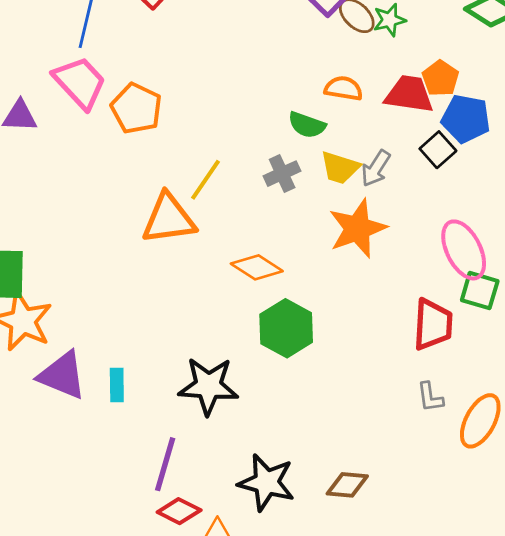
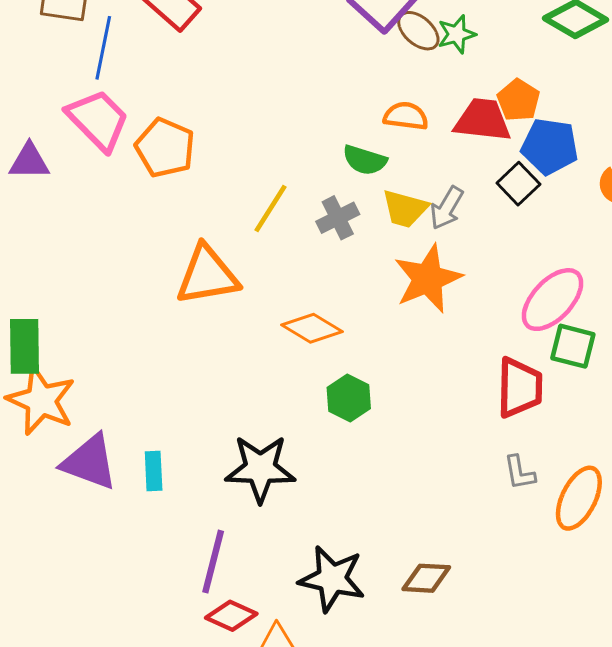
yellow line: (206, 180) -> (271, 209), moved
pink ellipse: (464, 250) -> (553, 300), turned 72
green hexagon: (286, 328) -> (349, 398), size x0.7

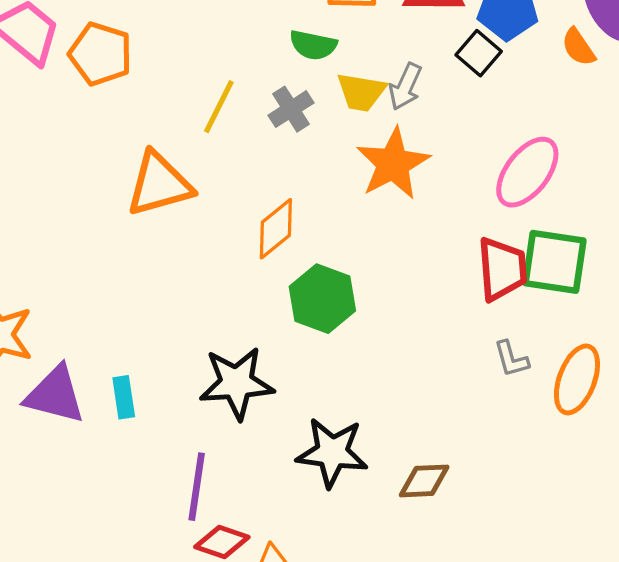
orange diamond: (312, 328) -> (276, 229), turned -64
green square: (573, 346) -> (554, 262), moved, size x1.4
green hexagon: (349, 398) -> (322, 299), size x1.4
black star: (332, 579) -> (332, 452), moved

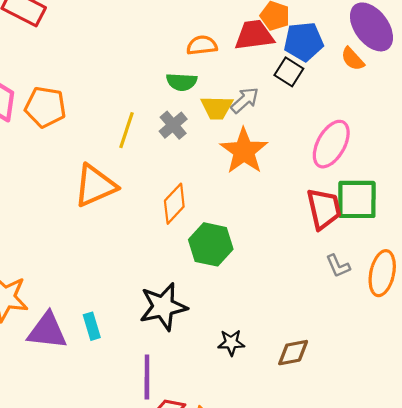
gray arrow: (405, 87) -> (245, 100), turned -148
black star: (332, 452) -> (231, 343), size x0.6

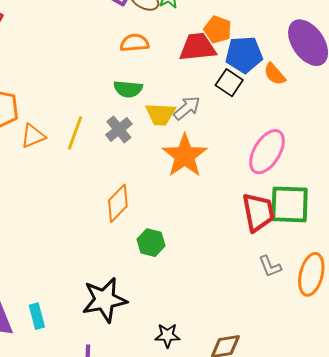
orange semicircle: (202, 45) -> (135, 43), moved
orange semicircle: (353, 59) -> (275, 74), moved
orange triangle: (95, 186) -> (33, 136), moved, size x0.6
green hexagon: (211, 244) -> (151, 243), size x0.7

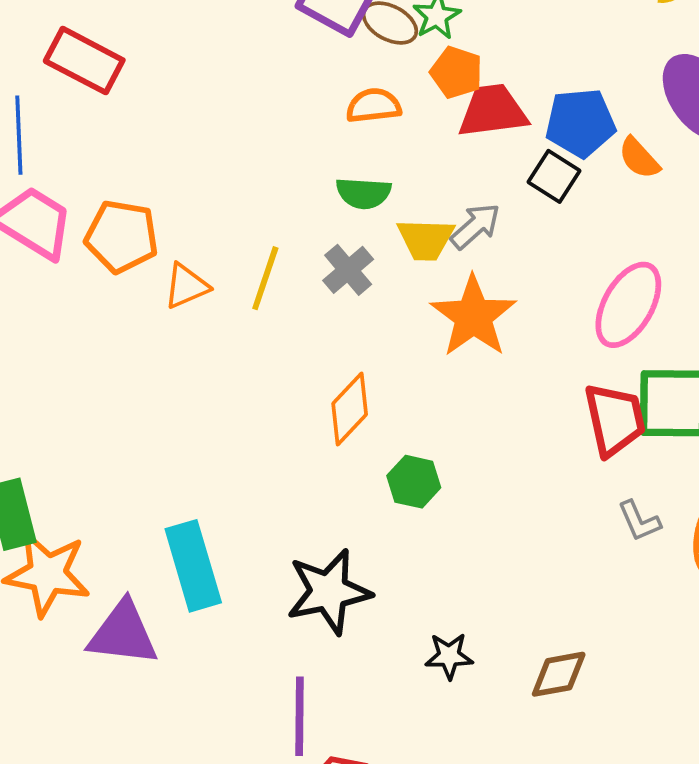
orange pentagon: (218, 30) -> (456, 72), moved
cyan rectangle: (37, 316) -> (193, 566), moved, size x1.8

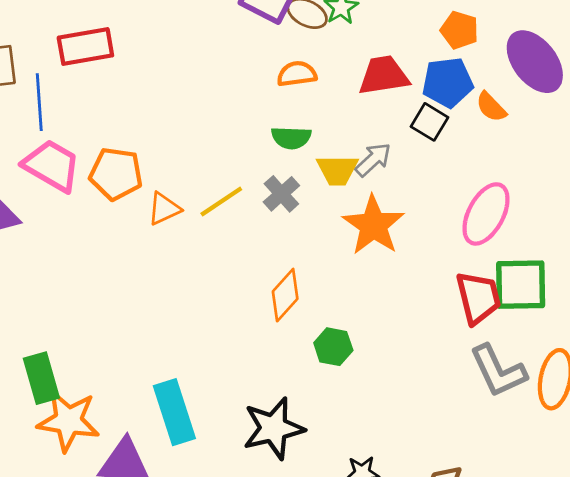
red rectangle: (84, 61) -> (85, 47), turned -36
orange pentagon: (456, 72) -> (459, 30), moved
yellow line: (265, 278) -> (221, 201), turned 39
gray L-shape: (639, 521) -> (498, 371), size x1.8

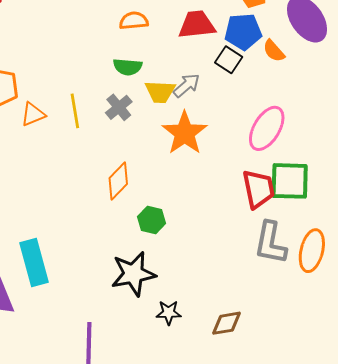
yellow line: (221, 201) -> (75, 111), turned -68
gray L-shape: (498, 371) -> (270, 243), turned 33
black star: (274, 428) -> (133, 274), moved

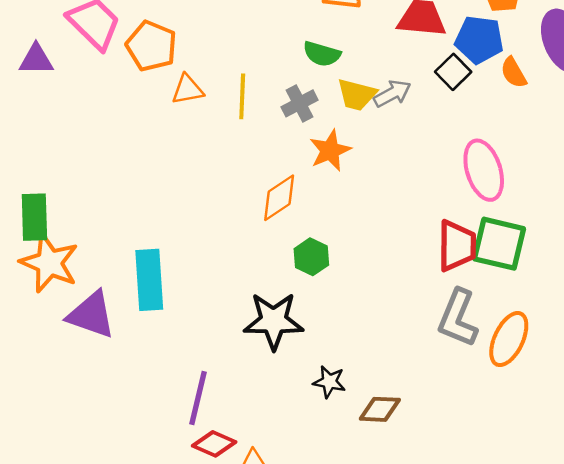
pink ellipse: (267, 128) -> (484, 170), turned -60
orange star: (185, 133) -> (330, 150), moved, size x0.7
black star: (169, 313) -> (329, 382), moved

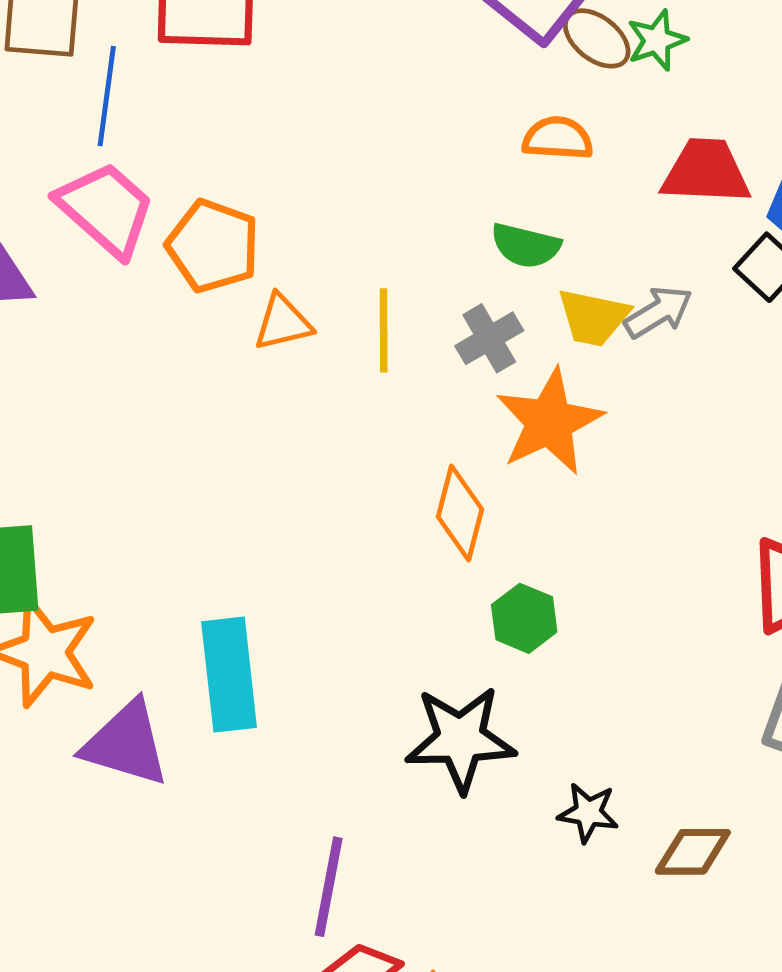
orange star: (330, 150) -> (549, 422), size x1.4
orange diamond: (279, 198) -> (460, 513), turned -39
black star: (329, 382) -> (588, 813), moved
brown diamond: (380, 409) -> (693, 852), moved

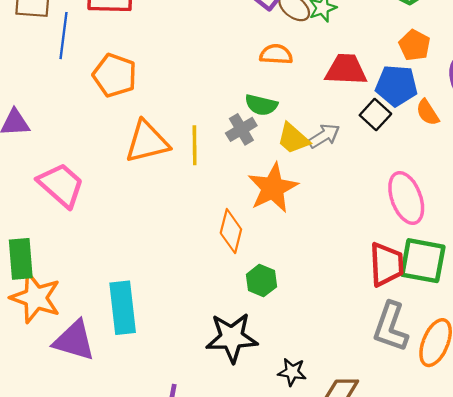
pink trapezoid: (106, 209) -> (61, 185), moved
orange pentagon: (213, 246) -> (115, 75), moved
yellow trapezoid: (593, 317) -> (293, 139), turned 30
orange triangle: (283, 323) -> (147, 142), size x1.6
gray cross: (489, 338) -> (241, 129), moved

